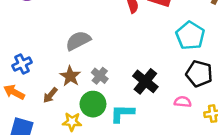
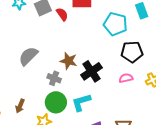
brown star: (70, 76) -> (69, 61), moved
black cross: (145, 81) -> (91, 71), turned 35

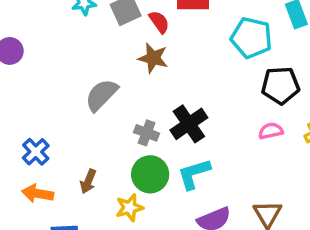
brown star: (69, 61) -> (153, 58), moved
black cross: (91, 71) -> (189, 124), moved

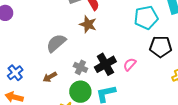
cyan pentagon: (251, 38) -> (146, 18), turned -30
pink semicircle: (271, 131) -> (130, 64), moved, turned -40
brown arrow: (88, 181) -> (50, 77), moved, turned 32

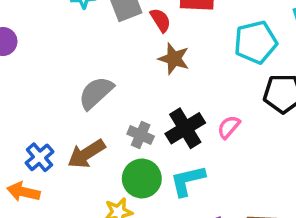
brown star: (88, 24) -> (174, 59), moved
blue cross: (15, 73) -> (40, 157), moved
brown arrow: (50, 77) -> (86, 154), size x1.5

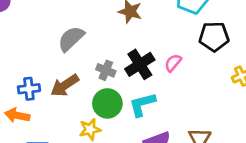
blue cross: (40, 157) -> (29, 89), turned 35

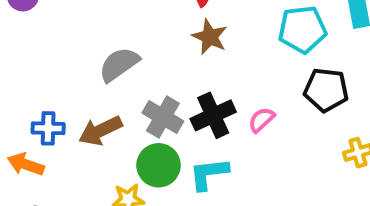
gray cross: (106, 70) -> (163, 117), size x1.4

